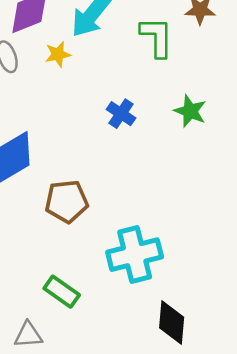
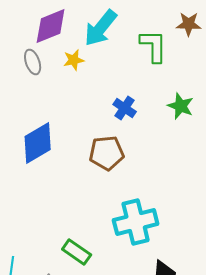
brown pentagon: (67, 201) -> (107, 153), moved

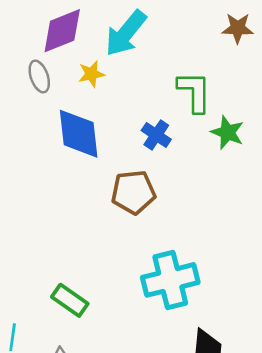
green L-shape: (154, 46) -> (194, 92), moved
blue diamond: (38, 143) -> (79, 134), moved, turned -66
green rectangle: (77, 252) -> (70, 300), moved

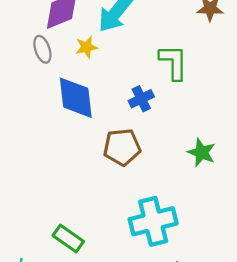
green star: (227, 132) -> (201, 153), moved
blue cross: (156, 135) -> (141, 99), turned 30

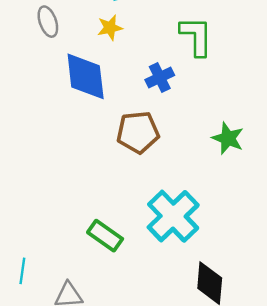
yellow star: (86, 47) -> (110, 28), moved
cyan cross: (153, 221) -> (173, 216), turned -30
green rectangle: (68, 239) -> (105, 236), moved

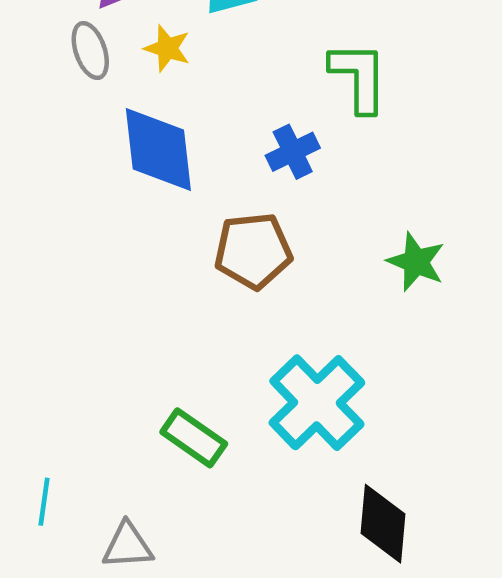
yellow star: (110, 28) -> (167, 48), moved, turned 30

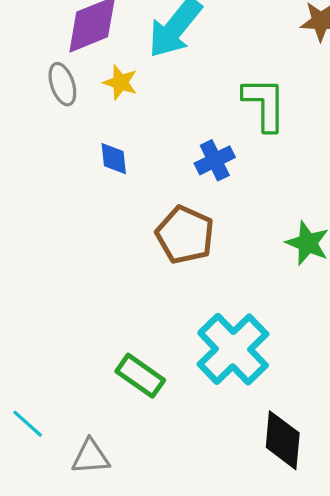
blue diamond: (158, 150) -> (114, 159), size x0.5
brown pentagon: (253, 251) -> (185, 235), turned 30
cyan line: (44, 502) -> (28, 424), turned -56

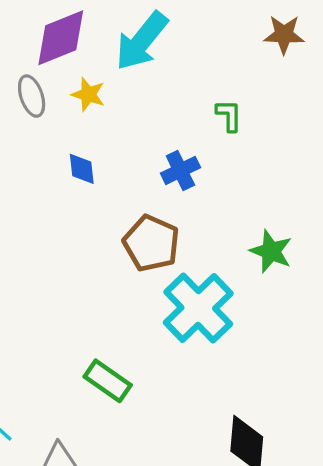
green L-shape: (264, 104) -> (229, 115), size x0.6
cyan cross: (233, 349) -> (198, 308), moved

